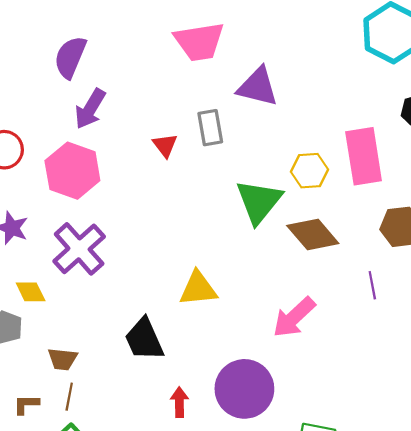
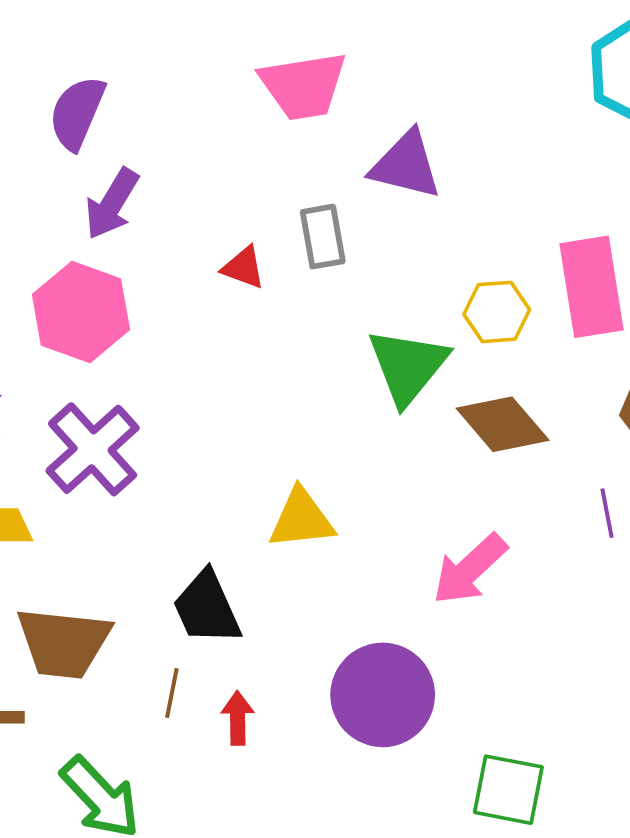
red triangle: (165, 145) -> (243, 268), turned -32
brown trapezoid: (63, 359) -> (64, 643), size x1.8
brown line: (69, 397) -> (172, 693), moved
red arrow: (179, 402) -> (238, 718), moved

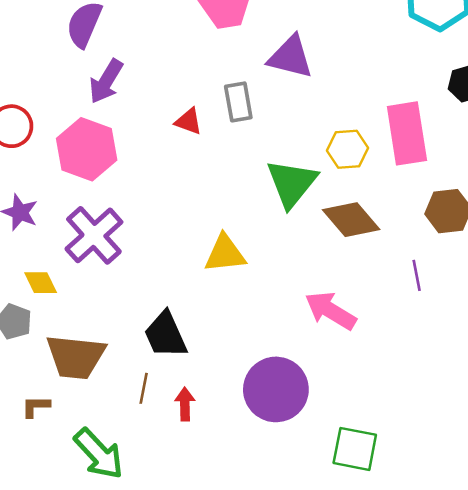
yellow triangle: (301, 519) -> (225, 254), moved
pink arrow: (470, 569) -> (331, 311), turned 74

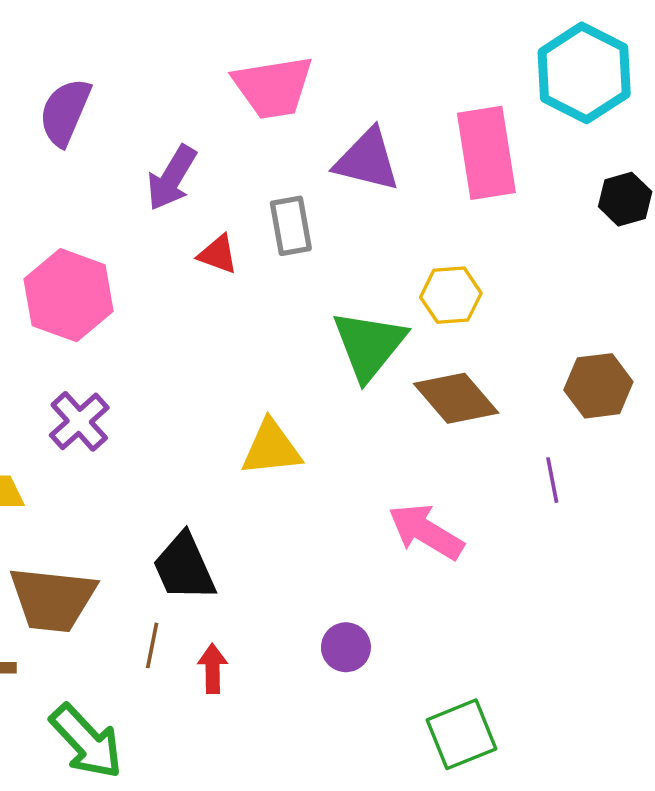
purple arrow: (106, 81) -> (172, 178), moved
pink rectangle: (407, 133) -> (486, 153), moved
purple cross: (94, 235) -> (79, 421), size x0.7
purple circle: (276, 389) -> (346, 647), size x0.5
green square: (355, 449) -> (462, 734), turned -33

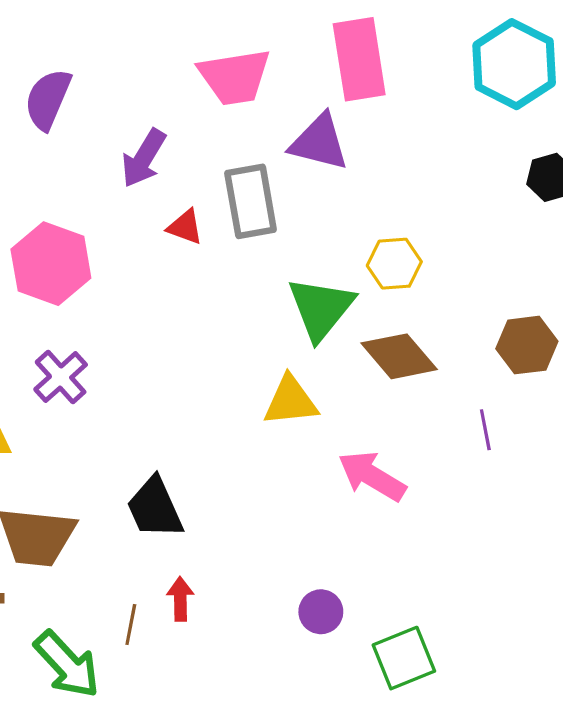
pink rectangle: (486, 153) -> (359, 59), moved
gray rectangle: (291, 226) -> (251, 201), size x1.4
yellow triangle: (271, 448) -> (291, 401), moved
brown line: (152, 645) -> (131, 625), moved
purple circle: (346, 647) -> (321, 612), moved

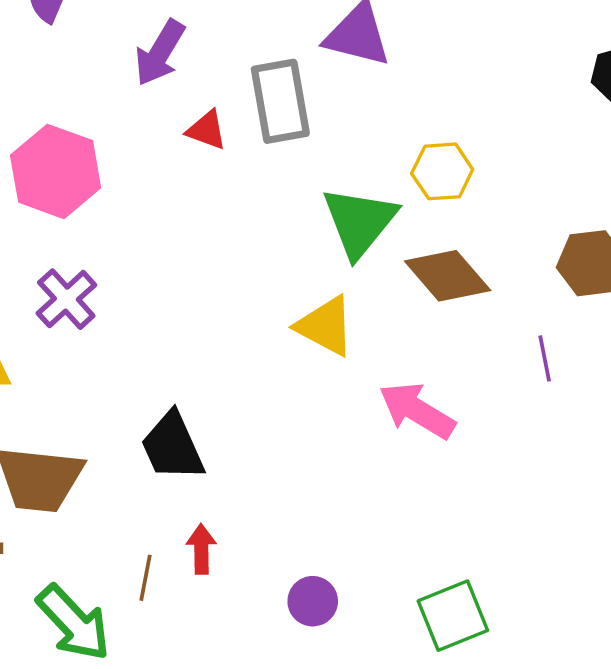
yellow triangle: (291, 401) -> (325, 326), turned 34
purple circle: (321, 612) -> (313, 601), moved

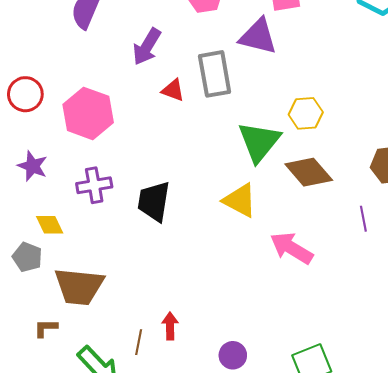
purple cross: (66, 299) -> (94, 185), turned 32
black trapezoid: (172, 447) -> (154, 201), moved, turned 33

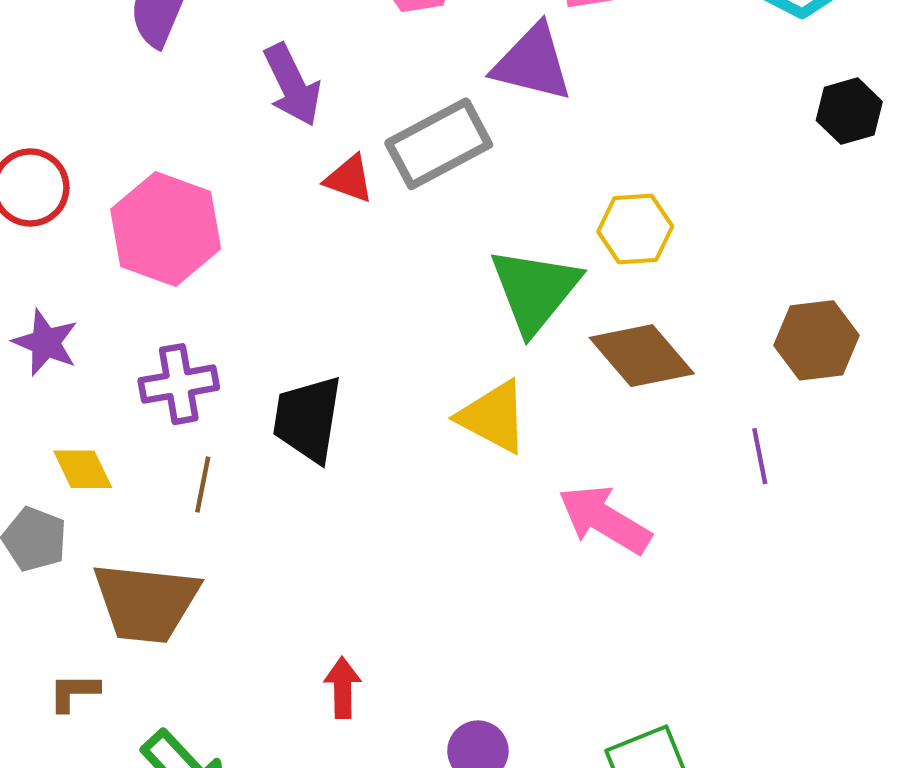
purple arrow: (147, 47) -> (292, 85), turned -57
gray rectangle: (215, 74) -> (439, 144), turned 72
brown line: (139, 342) -> (203, 485), moved

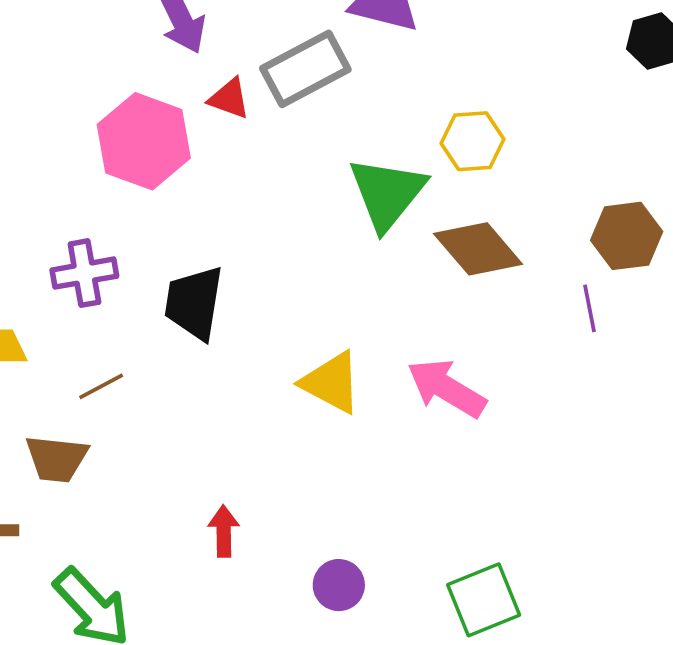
pink hexagon: (166, 229) -> (144, 141), moved
yellow triangle: (493, 417) -> (331, 383), moved
purple line: (760, 456) -> (589, 308), moved
brown line: (203, 485) -> (101, 386), moved, turned 51
brown trapezoid: (146, 602) -> (57, 459), size x0.7

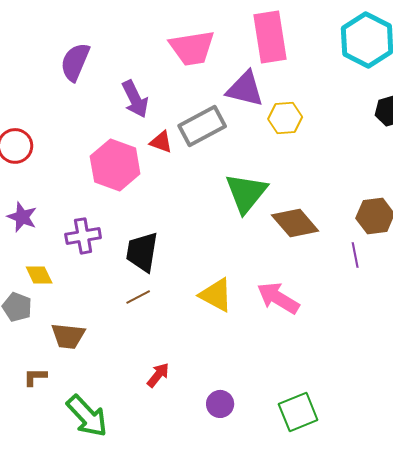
yellow hexagon: (472, 141) -> (285, 118), moved
brown line: (101, 386) -> (138, 297), moved
red arrow: (224, 531) -> (158, 375), turned 40

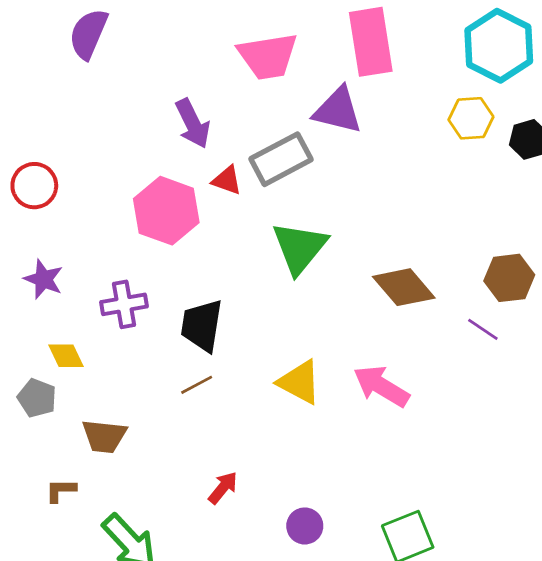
purple semicircle: (75, 62) -> (88, 34), moved
yellow hexagon: (285, 118) -> (471, 118), moved
green triangle: (246, 193) -> (299, 248), moved
purple line: (355, 255) -> (483, 329), turned -45

